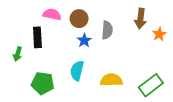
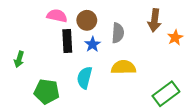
black rectangle: (37, 37) -> (67, 41), moved
yellow semicircle: (111, 80) -> (124, 67), moved

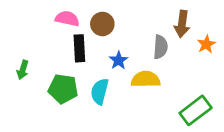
gray semicircle: (118, 33) -> (160, 47), moved
blue star: (93, 44) -> (119, 60), moved
green pentagon: (47, 91) -> (63, 89), moved

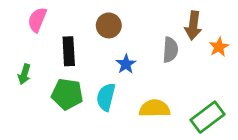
pink semicircle: (67, 19) -> (37, 20), moved, turned -80
black rectangle: (79, 48) -> (69, 51), moved
yellow semicircle: (146, 79) -> (155, 108), moved

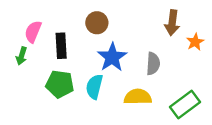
pink semicircle: (37, 20) -> (33, 32), moved
gray semicircle: (170, 50) -> (153, 64), moved
blue star: (126, 64) -> (112, 57), size x1.6
green arrow: (24, 74) -> (22, 56), moved

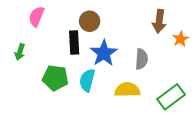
pink semicircle: (33, 32) -> (36, 17), moved
black rectangle: (61, 46) -> (74, 43), moved

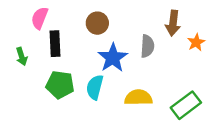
black rectangle: (74, 43) -> (55, 44), moved
green arrow: (20, 52) -> (22, 56), turned -35
gray semicircle: (142, 59) -> (147, 46), moved

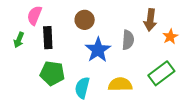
green arrow: (22, 56) -> (19, 40), moved, turned 40
cyan semicircle: (95, 87) -> (82, 88), moved
green rectangle: (186, 105) -> (161, 73), moved

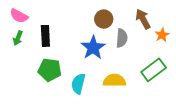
pink semicircle: (34, 15) -> (19, 16), moved, turned -84
brown circle: (85, 20) -> (104, 19), moved
brown arrow: (150, 20) -> (143, 19), turned 144

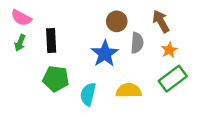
orange star: (162, 35) -> (169, 50), moved

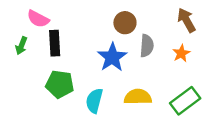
pink semicircle: (21, 18) -> (38, 19), moved
brown arrow: (161, 21) -> (186, 20), moved
green rectangle: (173, 79) -> (185, 101), moved

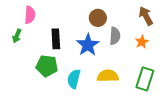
pink semicircle: (38, 19) -> (30, 15), turned -114
black rectangle: (55, 43) -> (56, 39), moved
green rectangle: (185, 101) -> (145, 79), turned -35

